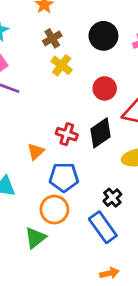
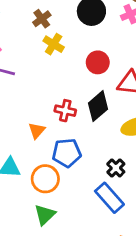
orange circle: (54, 210) -> (45, 179), moved

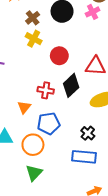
brown cross: (42, 19) -> (33, 18), moved
red circle: (98, 62) -> (59, 56), moved
blue rectangle: (109, 198) -> (84, 157), turned -40

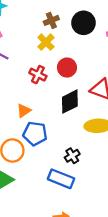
red cross: (46, 90) -> (38, 75), moved
orange triangle: (24, 107) -> (24, 111), moved

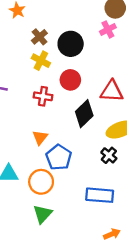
black circle: (84, 23) -> (71, 44), moved
blue pentagon: (35, 134) -> (59, 157), turned -30
black cross: (72, 156) -> (109, 155), moved

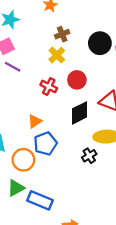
black circle: (71, 44) -> (100, 43), moved
blue rectangle: (100, 195) -> (40, 200), moved

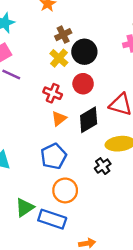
black circle: (100, 43) -> (84, 52), moved
orange triangle: (35, 121) -> (59, 119), moved
orange circle: (23, 160) -> (65, 190), moved

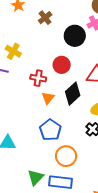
brown cross: (63, 35) -> (45, 18), moved
black circle: (84, 52) -> (75, 36), moved
yellow cross: (59, 58) -> (13, 51), moved

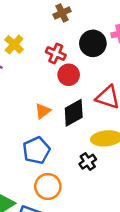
red cross: (38, 78) -> (56, 54), moved

